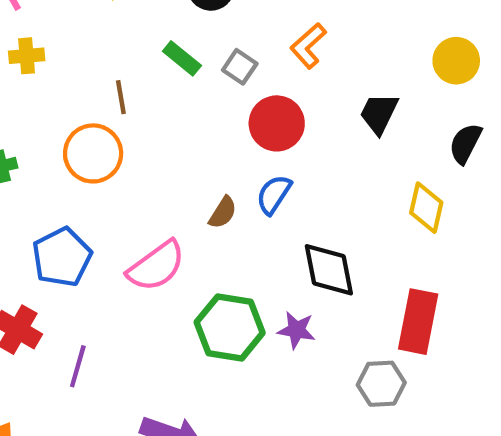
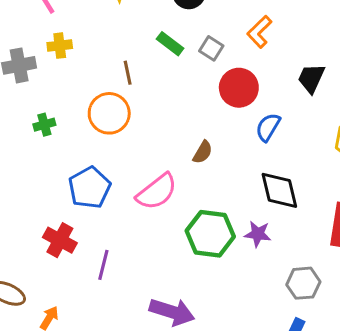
blue semicircle: (274, 195) -> (268, 127), moved
gray hexagon: (381, 384) -> (303, 283), moved

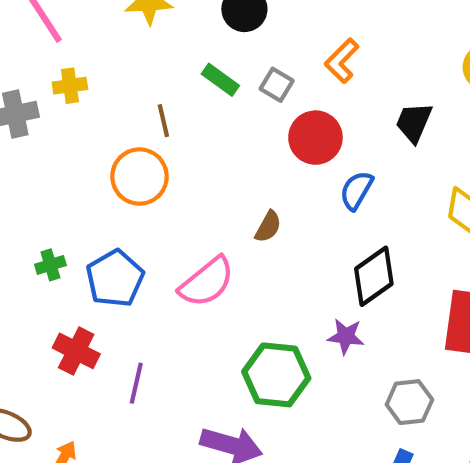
green cross: (44, 125) -> (50, 265), moved
black diamond: (279, 190) -> (374, 276), turned 69
green hexagon: (210, 234) -> (276, 375), moved

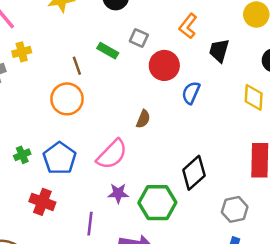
orange L-shape: (342, 61) -> (188, 26), moved
green rectangle: (220, 80) -> (108, 51), moved
black diamond: (374, 276) -> (194, 173), moved
purple star: (346, 336) -> (118, 193), moved
purple line: (136, 383) -> (90, 224), moved

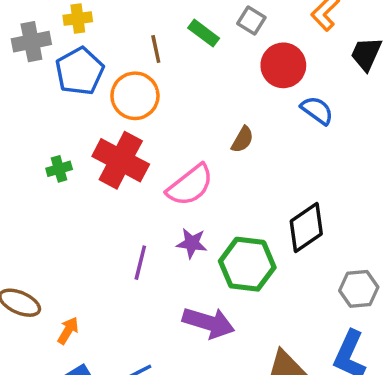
blue semicircle: (191, 93) -> (317, 110), turned 95
blue pentagon: (60, 158) -> (80, 71), moved
red cross: (42, 202) -> (121, 160), moved, size x1.4
purple line: (90, 224) -> (140, 263), moved

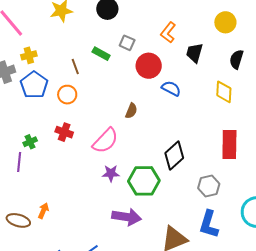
orange circle: (135, 96) -> (67, 95), size x0.7
red cross: (121, 160) -> (64, 132), size x0.6
purple line: (140, 263) -> (19, 162), moved
orange arrow: (68, 331) -> (43, 211), moved

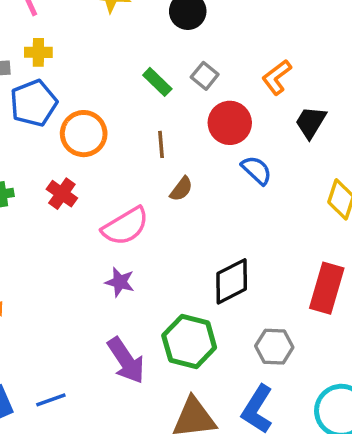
brown line: (75, 67) -> (161, 144), moved
orange circle: (67, 95) -> (84, 134), size x1.4
green hexagon: (144, 181) -> (189, 341), moved
purple arrow: (127, 217) -> (126, 360), turned 32

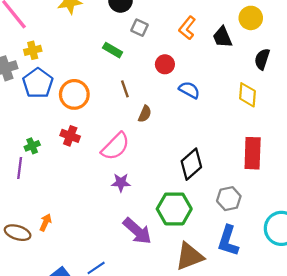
gray square: (205, 76) -> (139, 28), moved
black trapezoid: (311, 122) -> (222, 37), moved, turned -40
red circle: (230, 123) -> (165, 64), size x0.7

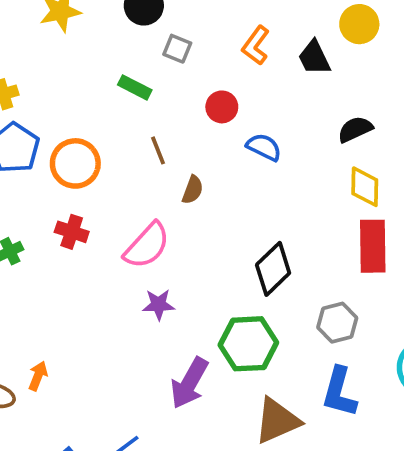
black semicircle: (262, 59) -> (355, 129), moved, turned 50
yellow diamond: (248, 95) -> (365, 187), moved
purple arrow: (137, 231) -> (189, 383), turned 80

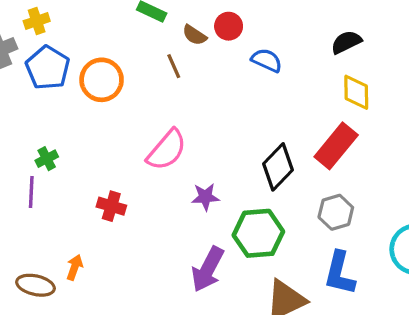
brown semicircle: (193, 190) -> (194, 35), moved, turned 105
red cross: (72, 232) -> (111, 206), moved
red rectangle: (373, 246) -> (336, 146), moved, turned 42
purple star: (159, 305) -> (205, 197), moved

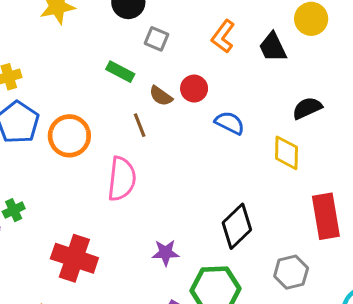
yellow diamond: (356, 92) -> (286, 153), moved
red rectangle: (336, 146) -> (326, 216), moved, turned -51
pink semicircle: (167, 150) -> (122, 179), moved, turned -36
red cross: (111, 206) -> (74, 258), size x1.6

